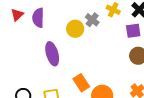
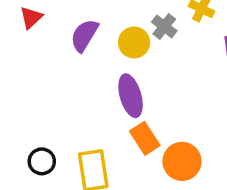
purple semicircle: (38, 18) -> (84, 35), moved, turned 30
purple ellipse: (52, 54) -> (131, 96), moved

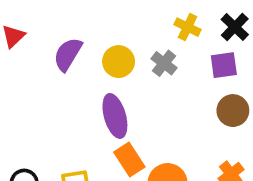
gray cross: (164, 26) -> (164, 63), moved

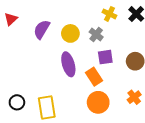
purple square: (224, 65) -> (105, 57), moved
orange rectangle: (129, 160) -> (94, 77), moved

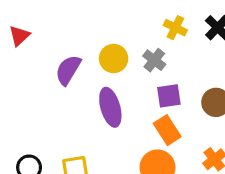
purple semicircle: (42, 29) -> (68, 70), moved
orange rectangle: (94, 77) -> (167, 130), moved

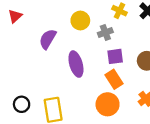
yellow circle: (114, 58) -> (80, 21), moved
gray cross: (154, 60) -> (105, 32), turned 32

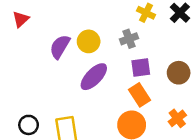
yellow circle: (80, 21) -> (89, 41), moved
purple ellipse: (76, 64) -> (94, 77), turned 60

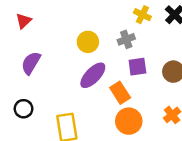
purple semicircle: (60, 47) -> (31, 63), moved
orange rectangle: (139, 95) -> (120, 93), moved
black circle: (29, 125) -> (24, 109), moved

